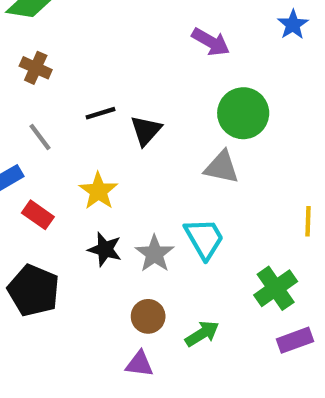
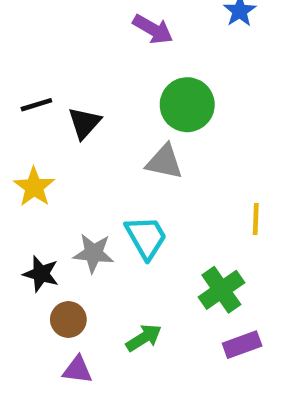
black star: (105, 249) -> (41, 274), moved
gray star: (155, 254) -> (94, 253), turned -30
brown circle: (148, 316) -> (68, 319), moved

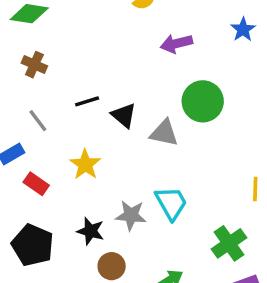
purple arrow: (153, 29) -> (176, 43), turned 136
black triangle: (84, 123) -> (124, 115), turned -32
gray triangle: (164, 162) -> (164, 133), moved

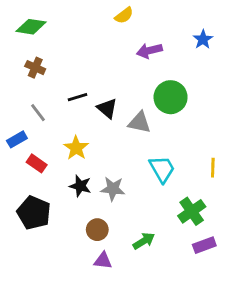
cyan trapezoid: (171, 203) -> (162, 169), moved
black star: (91, 231) -> (80, 186), moved

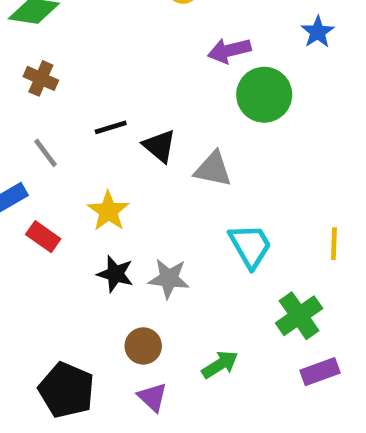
green circle: (171, 97) -> (264, 95), moved
black pentagon: (34, 213) -> (66, 390), moved
purple triangle: (103, 261) -> (153, 397), turned 36

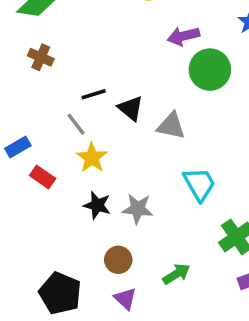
gray line: (46, 153) -> (76, 124), moved

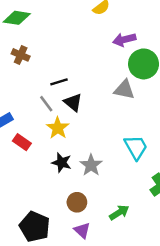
black triangle: (131, 108) -> (73, 102), moved
gray triangle: (171, 126) -> (124, 90), moved
gray star: (138, 209) -> (91, 165), turned 30

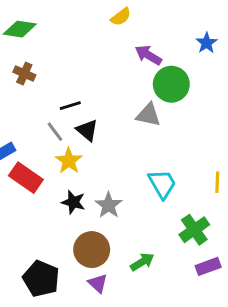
purple arrow: (124, 40) -> (148, 55), turned 45
red rectangle: (22, 142) -> (26, 178), size x1.5
brown circle: (77, 202) -> (92, 250), size x1.5

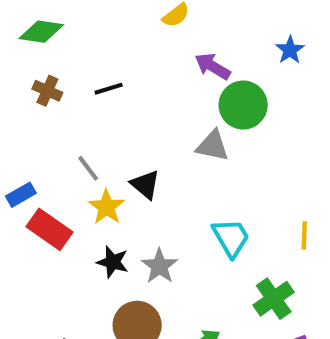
black line: (70, 106) -> (109, 89), moved
black triangle: (87, 130) -> (145, 185), moved

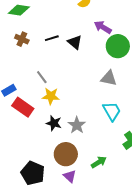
gray triangle: (213, 146) -> (109, 78), moved
black triangle: (145, 185) -> (75, 42), moved
yellow star: (107, 207) -> (51, 96), turned -30

